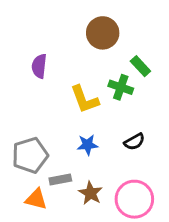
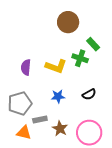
purple semicircle: (39, 66) -> (26, 67), moved
yellow L-shape: (84, 99) -> (56, 66), turned -50

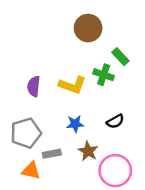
brown star: (60, 129) -> (88, 151), moved

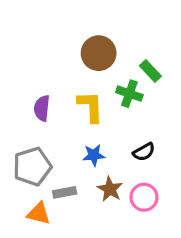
brown circle: (88, 28) -> (99, 53), moved
yellow L-shape: (72, 85) -> (90, 107), turned -112
pink circle: (115, 171) -> (144, 197), moved, size x0.7

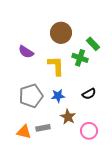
purple semicircle: (42, 108) -> (26, 52), moved, turned -63
gray pentagon: (32, 166) -> (31, 96), moved
gray rectangle: (65, 192) -> (43, 128), moved
pink circle: (144, 197) -> (89, 131), moved

